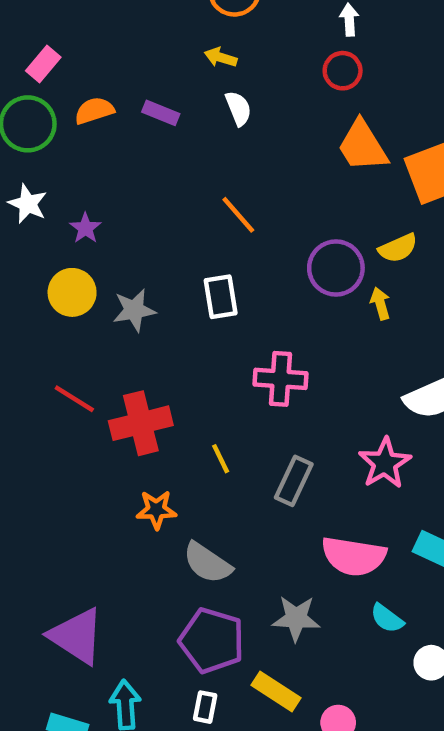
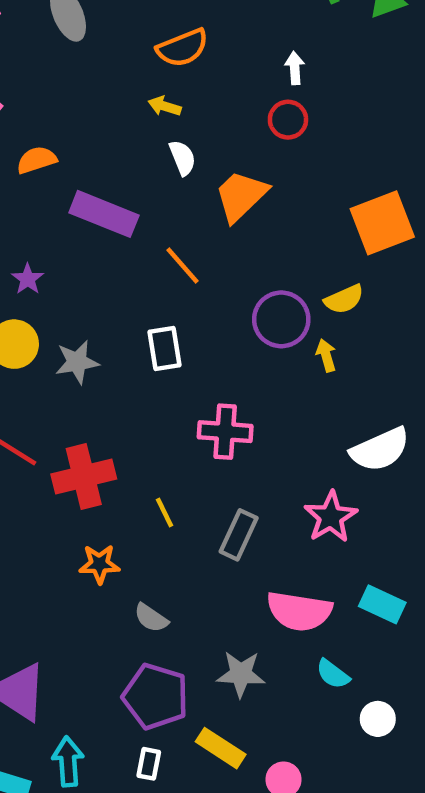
purple rectangle: (161, 113) -> (104, 214), moved, size x1.8
orange trapezoid: (363, 146) -> (241, 196), moved, turned 78
gray semicircle: (207, 563) -> (151, 618), size x0.7

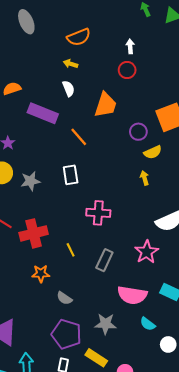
white semicircle: (182, 158) -> (68, 89), moved
orange trapezoid: (241, 196) -> (105, 105), turned 152
purple circle: (281, 319) -> (138, 132), moved, size x0.7

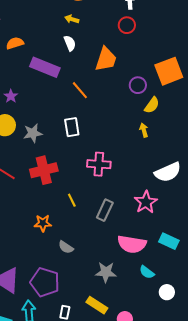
yellow semicircle: (153, 152) -> (152, 105), turned -30
red cross: (34, 233) -> (44, 170), moved
purple pentagon: (66, 334) -> (45, 282), moved

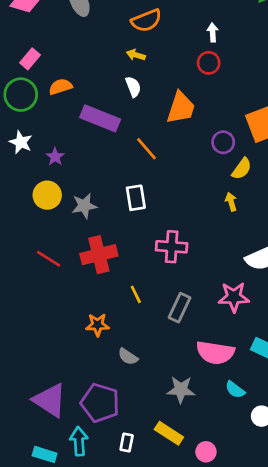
pink star: (146, 202) -> (234, 297), turned 30

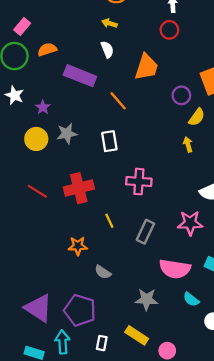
gray star: (84, 206) -> (67, 134), moved

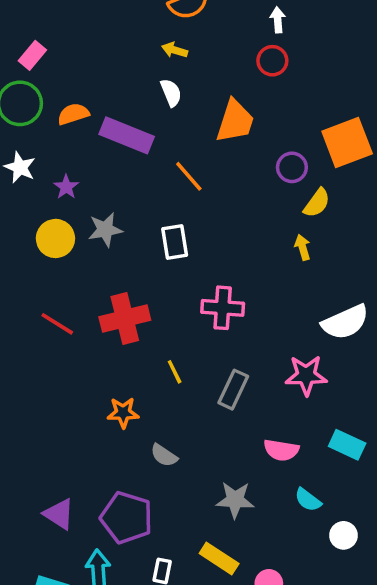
orange semicircle: (47, 49) -> (73, 114), moved
pink semicircle: (175, 269) -> (281, 450), size x0.7
purple triangle: (38, 308) -> (59, 514), size x0.7

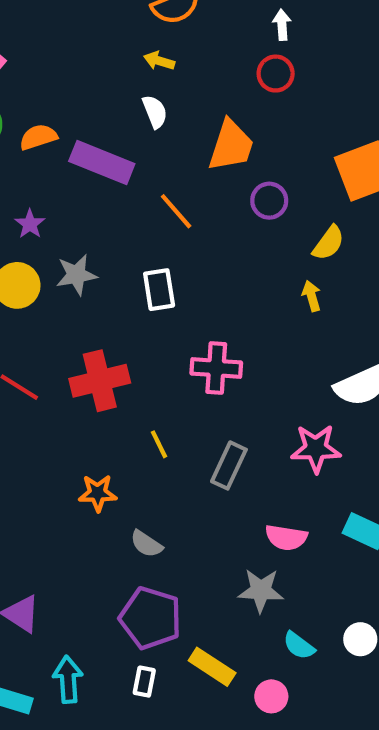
purple circle: (292, 167) -> (269, 201), moved
gray star: (235, 500) -> (261, 590), moved
cyan semicircle: (308, 500) -> (299, 646), moved
purple pentagon: (127, 518) -> (151, 618), moved

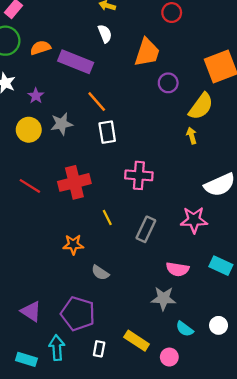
orange line: (176, 211) -> (97, 102), moved
yellow semicircle: (329, 243) -> (201, 106), size x1.4
purple pentagon: (151, 618) -> (78, 314), moved

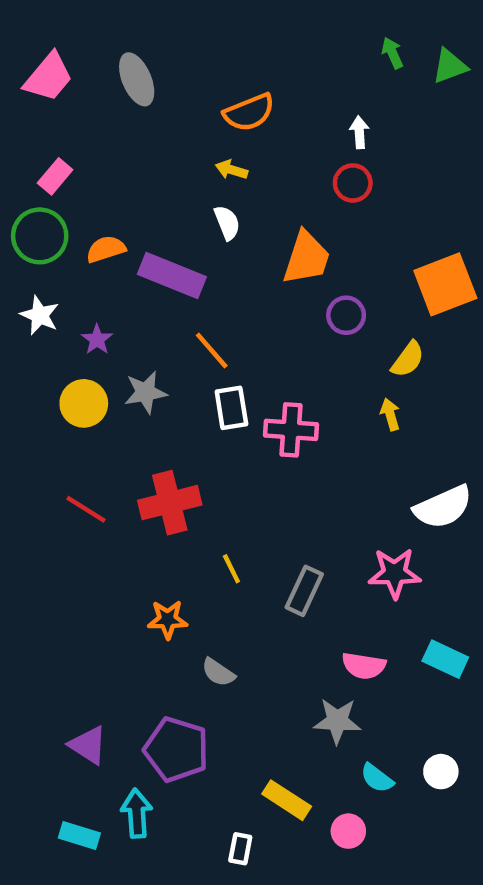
yellow semicircle: (201, 106) -> (408, 359), size x0.7
pink cross: (139, 175) -> (291, 430), moved
white rectangle: (99, 349) -> (240, 849), moved

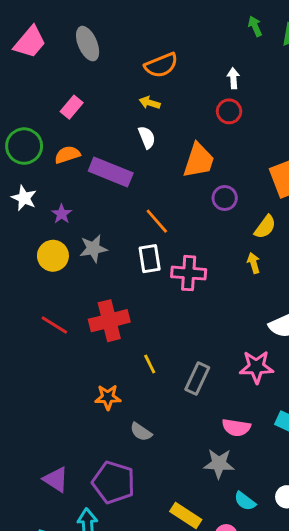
pink rectangle: (55, 176) -> (72, 107), moved
orange line: (212, 351) -> (157, 221), moved

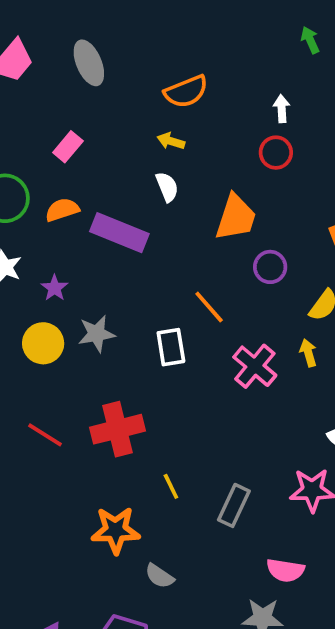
orange line: (157, 221) -> (209, 307), moved
pink cross: (189, 273) -> (255, 366), moved, turned 36
orange star: (108, 397) -> (116, 530), size x1.4

